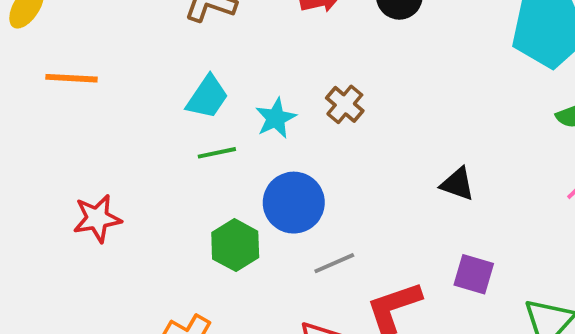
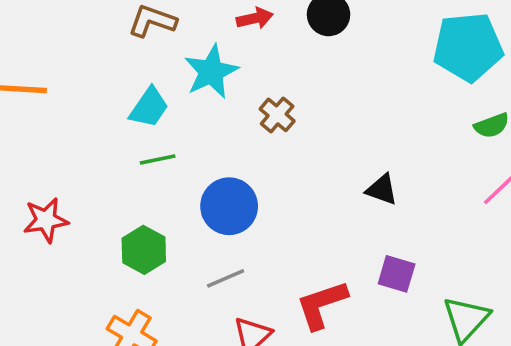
cyan star: (276, 118) -> (211, 72), moved, size x1.4
green hexagon: (235, 245) -> (144, 250), moved
gray line: (334, 263) -> (226, 278), moved

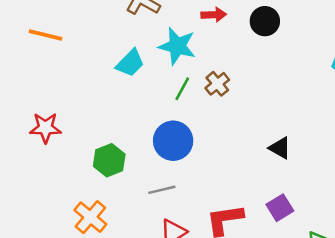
cyan star: (211, 72) -> (177, 46), turned 30
green line: (158, 159) -> (182, 89), moved, turned -60
purple square: (397, 274) -> (280, 208), turned 32

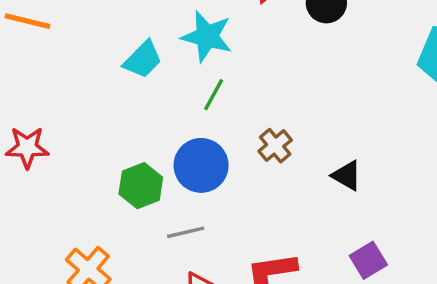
brown cross: (217, 84) -> (275, 146), moved
green hexagon: (109, 160) -> (141, 186), moved
purple square: (280, 208) -> (368, 260), moved

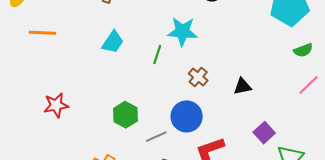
cyan star: (207, 36) -> (182, 32), moved
blue circle: (201, 165) -> (187, 116), moved
black triangle: (347, 176) -> (242, 86), turned -30

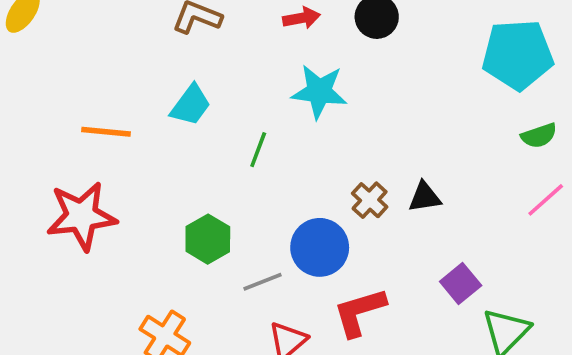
orange line: (42, 33) -> (106, 132), moved
green line: (157, 55) -> (258, 150), moved
brown cross: (198, 77) -> (370, 200), moved
red star: (56, 105) -> (81, 216), size x1.5

